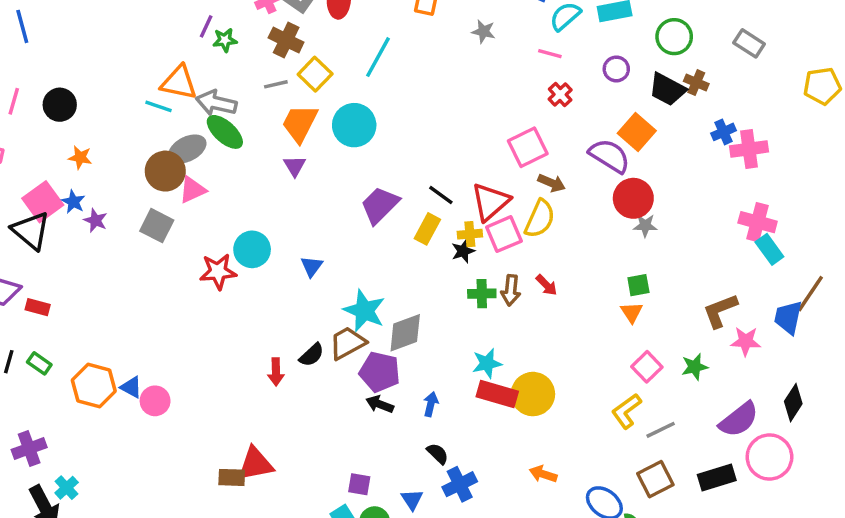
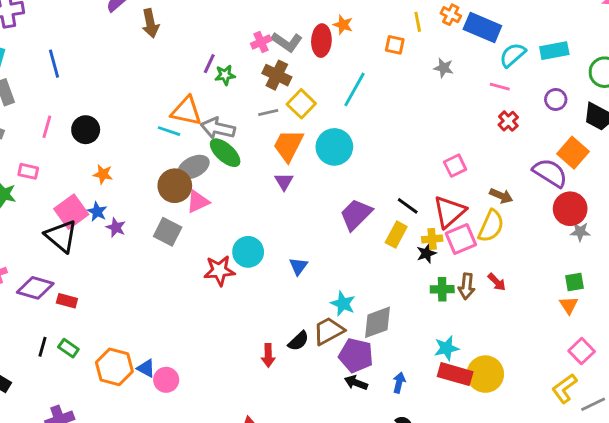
pink square: (528, 147) -> (455, 166), moved, size x0.7
cyan star: (364, 311) -> (343, 304), size x0.7

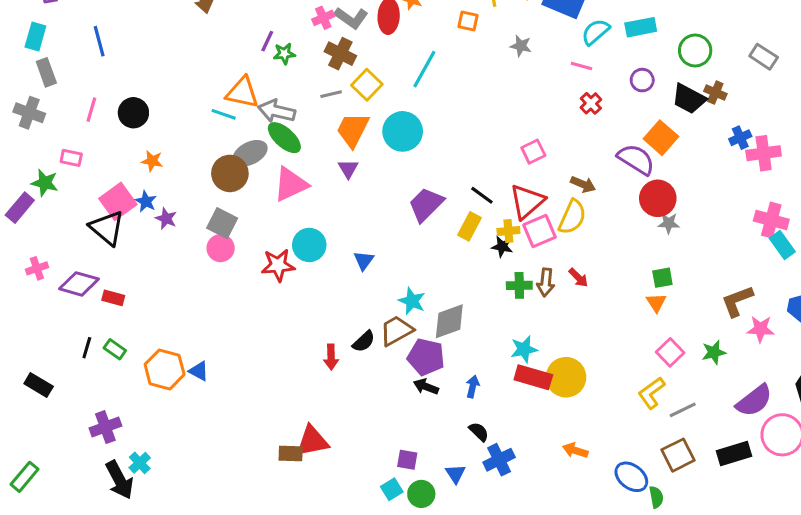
pink triangle: (198, 202) -> (291, 184), moved, size x1.4
black star: (426, 253) -> (502, 247), turned 30
pink circle: (166, 380) -> (221, 248), moved

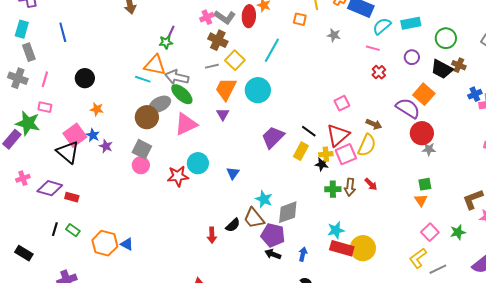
green star: (284, 54) -> (166, 42), moved
pink line: (91, 110) -> (45, 79), moved
green star: (45, 183) -> (28, 123), size x1.4
brown trapezoid: (396, 331) -> (254, 218), turned -100

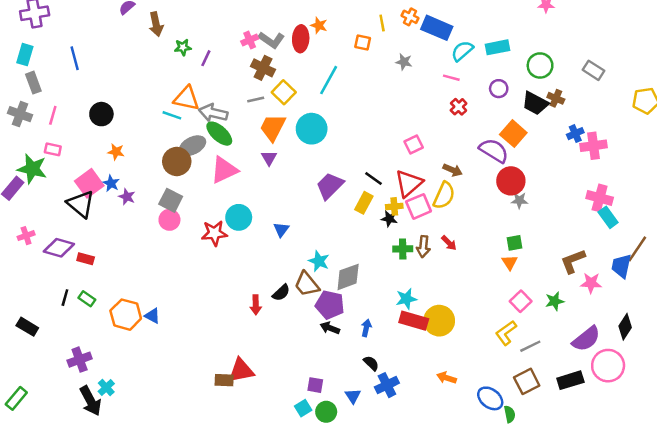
green star: (166, 42) -> (183, 47), moved

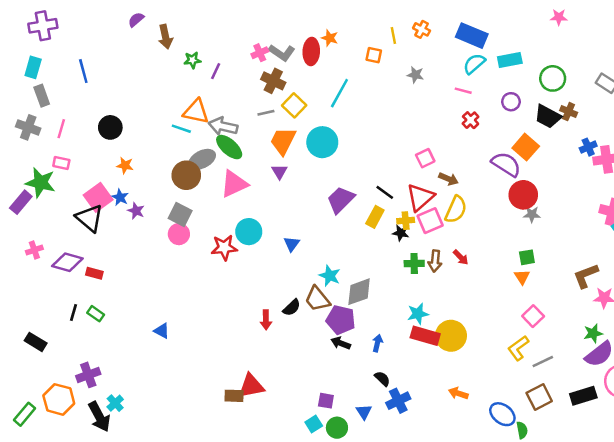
blue rectangle: (437, 28) -> (472, 36), moved
brown arrow: (453, 170) -> (448, 179), moved
green star: (555, 301) -> (593, 333), moved
orange hexagon: (126, 315) -> (59, 399), moved

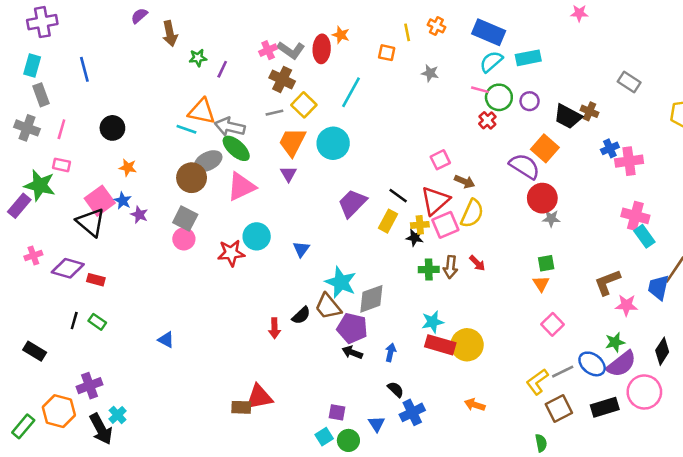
green circle: (553, 78) -> (499, 97), moved
cyan star: (330, 276) -> (341, 282), size x1.4
yellow L-shape: (518, 348) -> (537, 382), moved
blue ellipse: (502, 414) -> (592, 364), moved

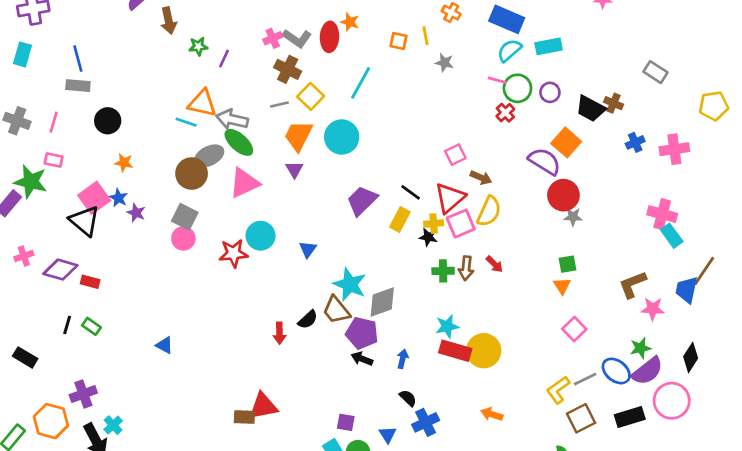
yellow line: (407, 32) -> (426, 36), moved
gray rectangle: (41, 95) -> (78, 86), moved, turned -65
pink cross: (629, 161) -> (674, 149), moved

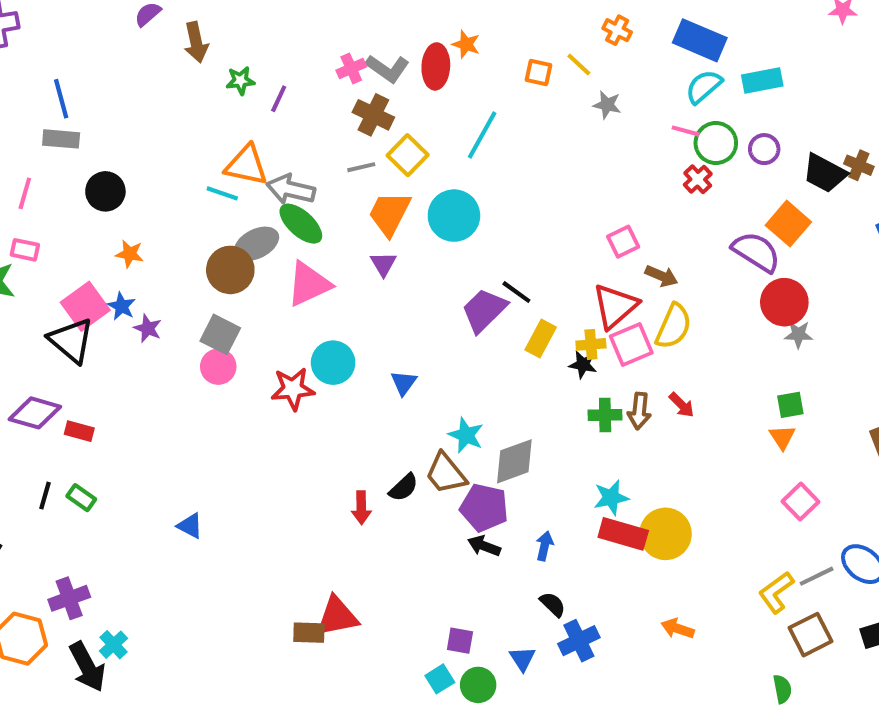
yellow line: (426, 36) -> (579, 64), turned -36
black line: (411, 192) -> (516, 292), moved
cyan star: (350, 284) -> (466, 435), size x0.7

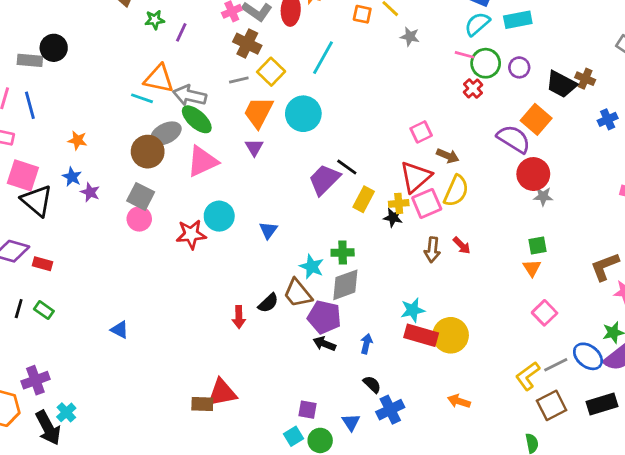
blue line: (61, 99) -> (30, 105), moved
black circle: (105, 191) -> (54, 48), moved
pink square: (85, 306) -> (23, 175), moved, turned -36
green cross: (605, 415) -> (343, 253), moved

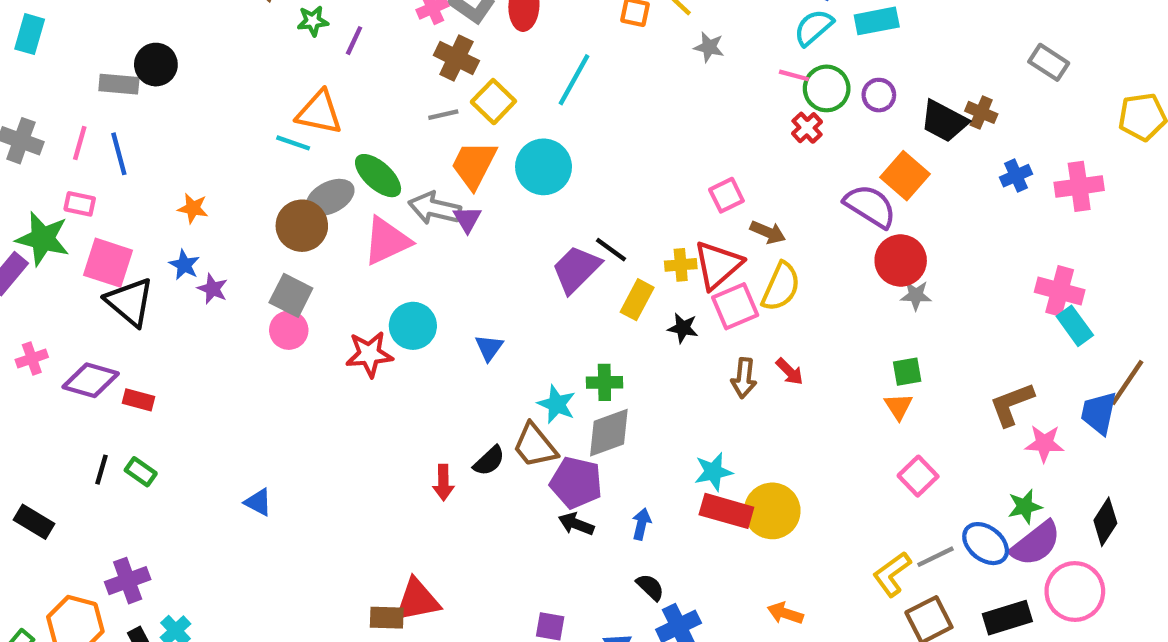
gray arrow: (190, 95) -> (435, 208), moved
yellow cross: (399, 203) -> (681, 265), moved

